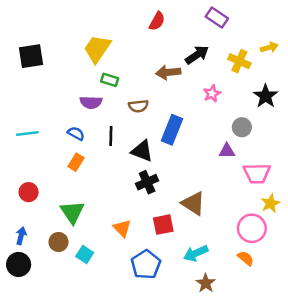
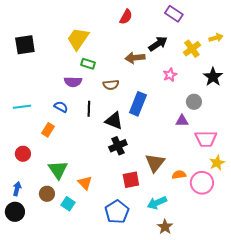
yellow cross: (239, 61) -> (192, 49), turned 30
orange rectangle: (76, 162) -> (48, 130), moved
brown triangle: (193, 203) -> (155, 163), turned 35
orange triangle: (122, 228) -> (85, 183), moved
orange semicircle: (246, 258) -> (179, 175), moved, turned -48

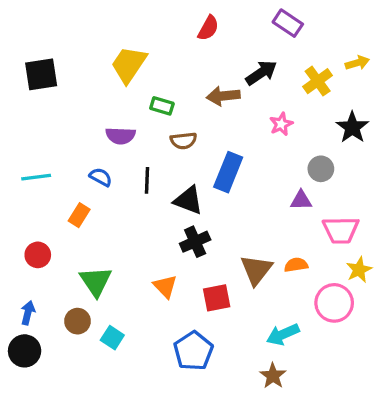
green rectangle: (88, 64) -> (162, 106), moved
orange semicircle: (179, 175) -> (296, 265), moved
orange triangle: (85, 183) -> (165, 286), moved
cyan arrow: (157, 203) -> (283, 334), moved

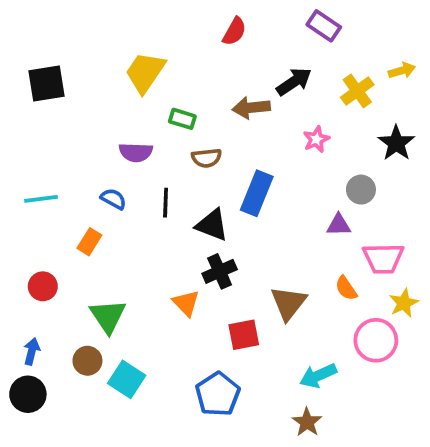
orange semicircle: (296, 265) -> (346, 288), moved, turned -115
orange triangle: (165, 286) -> (186, 303), moved
cyan square: (112, 338) -> (127, 379), size x1.4

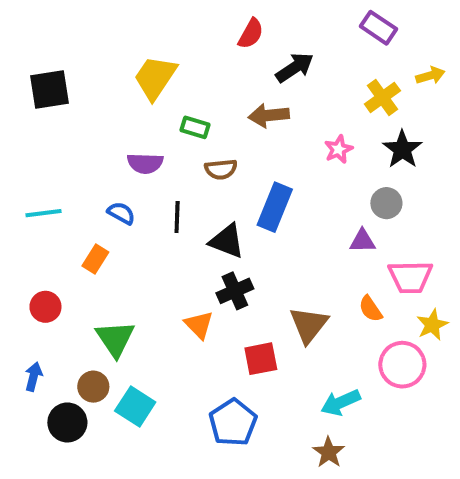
purple rectangle: (324, 26) -> (378, 28), moved
black arrow: (294, 82) -> (295, 68), moved
black star: (396, 143) -> (402, 149), moved
black circle: (28, 394) -> (67, 422), moved

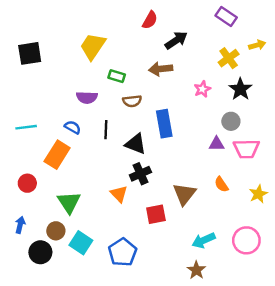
blue rectangle: (275, 207) -> (164, 124), turned -32
orange rectangle: (95, 259) -> (57, 155), size x1.6
pink trapezoid: (410, 277) -> (246, 149), moved
pink circle: (402, 365) -> (246, 240), moved
blue pentagon: (233, 422) -> (123, 252), moved

